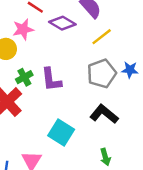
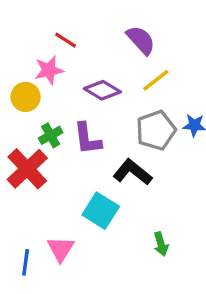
purple diamond: (62, 23) -> (102, 90), moved
black L-shape: (104, 114) -> (132, 172), moved

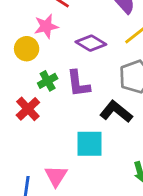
red cross: (27, 169) -> (28, 109), size x0.7
cyan square: (101, 211) -> (89, 144), turned -32

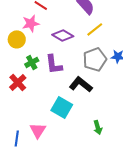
cyan square: (89, 144) -> (62, 107), turned 30

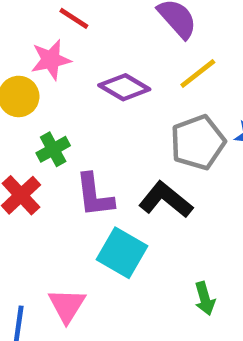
purple L-shape: (54, 64) -> (94, 195), moved

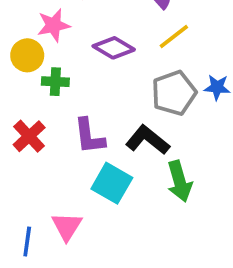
green cross: (53, 149) -> (55, 82), moved, turned 32
green arrow: (205, 299) -> (179, 181), moved, size x1.5

